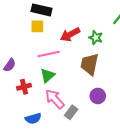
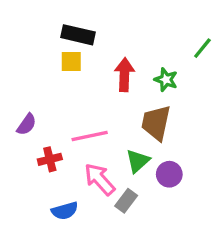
red arrow: (70, 35) -> (124, 75), turned 120
pink line: (49, 54) -> (90, 136), moved
green triangle: (48, 75) -> (138, 161), moved

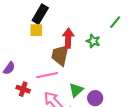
black rectangle: (78, 35) -> (40, 14), turned -72
brown trapezoid: (156, 123) -> (60, 55), moved
red cross: (50, 159) -> (23, 89), turned 32

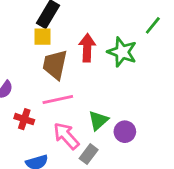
green star: (93, 41) -> (122, 52), size x1.5
brown trapezoid: (60, 55) -> (55, 65), moved

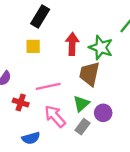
yellow square: (42, 37) -> (33, 46), moved
brown trapezoid: (55, 65) -> (89, 74), moved
gray rectangle: (89, 154) -> (83, 127), moved

